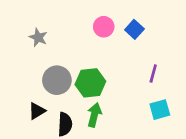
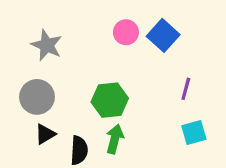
blue square: (134, 29) -> (163, 35), size x1.4
gray star: (38, 37) -> (47, 45), size x1.4
gray circle: (57, 80) -> (37, 97), moved

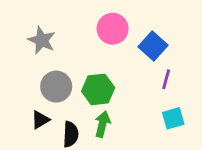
pink circle: (126, 32) -> (113, 29), size x1.4
blue square: (163, 35) -> (153, 46), moved
gray circle: (37, 97) -> (56, 87), moved

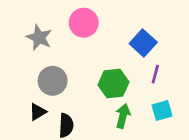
pink circle: (113, 29) -> (84, 23), moved
green hexagon: (98, 89) -> (113, 84), moved
green arrow: (102, 124) -> (123, 116), moved

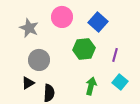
blue square: (143, 43) -> (98, 22), moved
green hexagon: (113, 84) -> (84, 49), moved
cyan square: (162, 111) -> (120, 82), turned -35

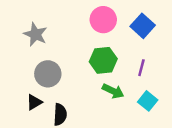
pink circle: (62, 17) -> (103, 20), moved
blue square: (98, 22) -> (143, 26), moved
green arrow: (91, 86) -> (113, 91), moved, turned 102

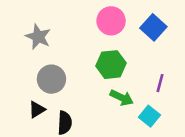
purple line: (141, 68) -> (160, 83), moved
cyan square: (148, 101) -> (149, 116), moved

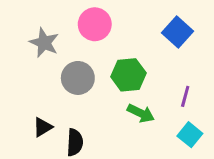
pink circle: (111, 21) -> (95, 24), moved
gray circle: (51, 79) -> (78, 78), moved
cyan square: (149, 116) -> (190, 135), moved

